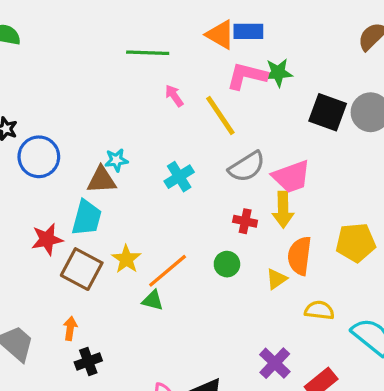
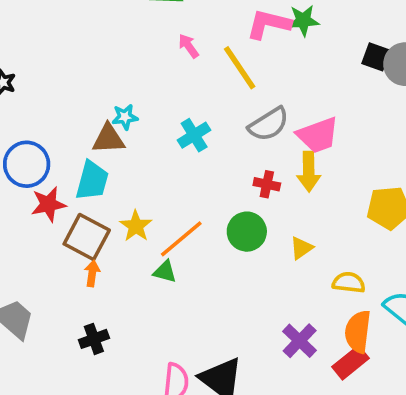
black square: (328, 112) -> (376, 57), moved, size x0.7
blue circle: (39, 157) -> (27, 164), moved
orange semicircle: (300, 256) -> (358, 332), moved
green circle: (227, 264) -> (247, 232), size x1.4
orange arrow: (70, 328) -> (92, 273), moved

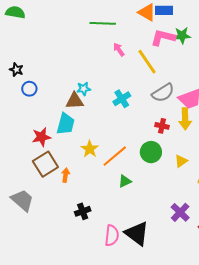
blue circle: (27, 164) -> (29, 89), moved, size x0.6
brown square: (87, 237) -> (45, 164), moved, turned 30
green triangle: (165, 272) -> (125, 181), moved, turned -40
black cross: (94, 339) -> (83, 211), moved

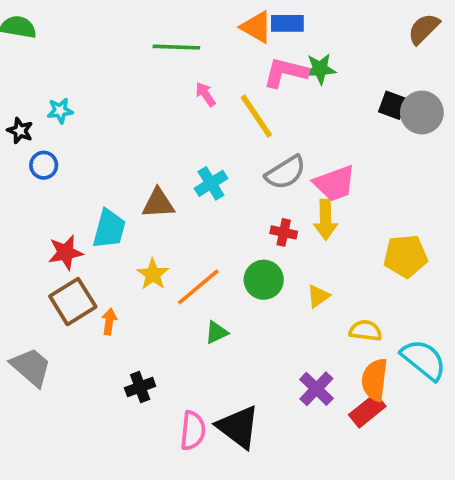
cyan star: (84, 89) -> (60, 111), moved
brown triangle: (75, 101) -> (158, 203), moved

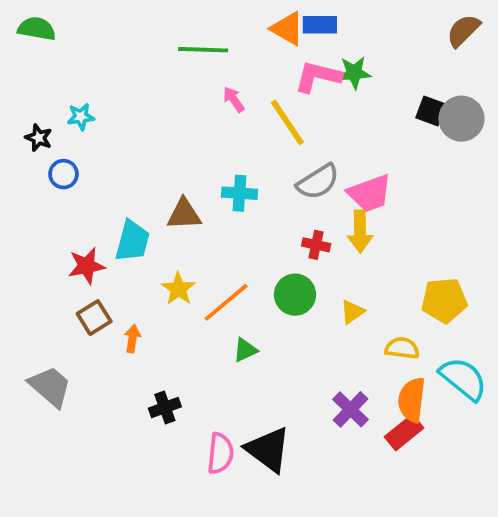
cyan cross: (211, 183) -> (240, 193), turned 36
yellow pentagon: (405, 256) -> (444, 300), moved
brown square: (73, 302) -> (94, 318), size x0.7

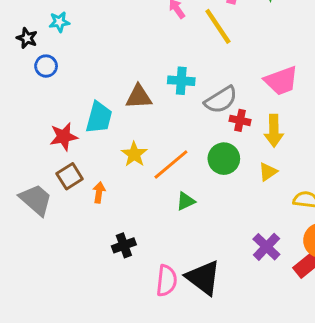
gray semicircle: (318, 182) -> (221, 100), moved
yellow arrow: (360, 231) -> (274, 131), moved
gray trapezoid: (50, 386) -> (36, 200), moved

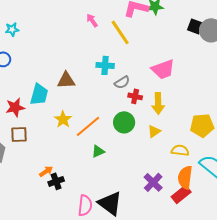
cyan cross: (181, 81) -> (105, 65), moved
gray semicircle: (221, 100) -> (122, 82), size x0.7
brown square: (70, 176) -> (19, 134), turned 30
orange arrow: (99, 192) -> (46, 171), moved, turned 48

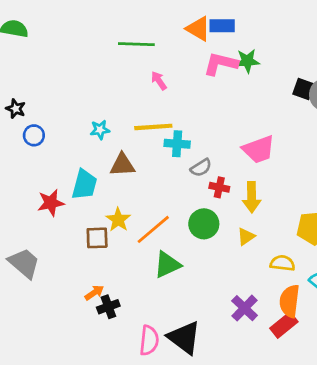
cyan star: (12, 29) -> (100, 130), moved
yellow line: (120, 32) -> (153, 127), moved, turned -60
brown square: (19, 134) -> (97, 238), moved
green triangle: (98, 151) -> (167, 265), size x1.5

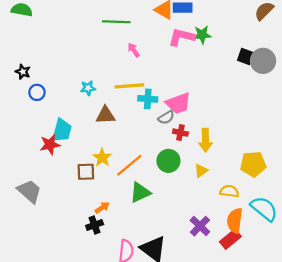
pink trapezoid: (259, 149) -> (178, 103), moved
cyan trapezoid: (84, 185) -> (62, 130), moved
orange arrow: (94, 293) -> (102, 208), moved

